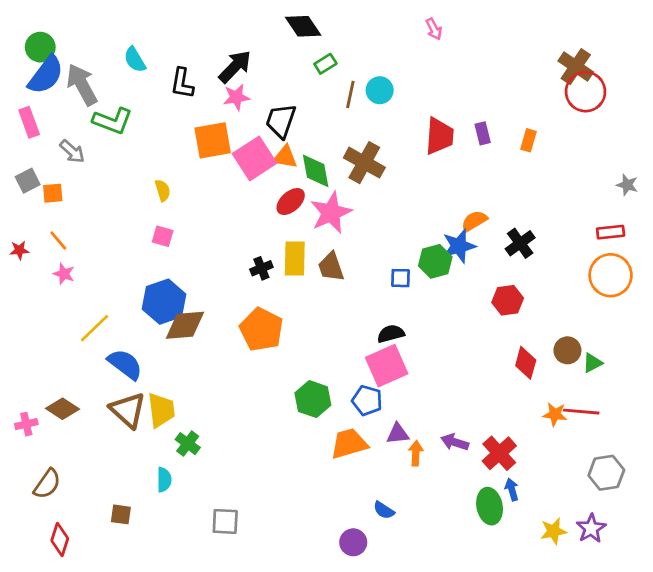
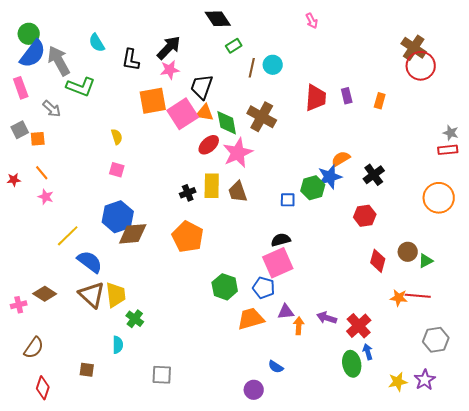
red rectangle: (611, 232) -> (448, 150), moved

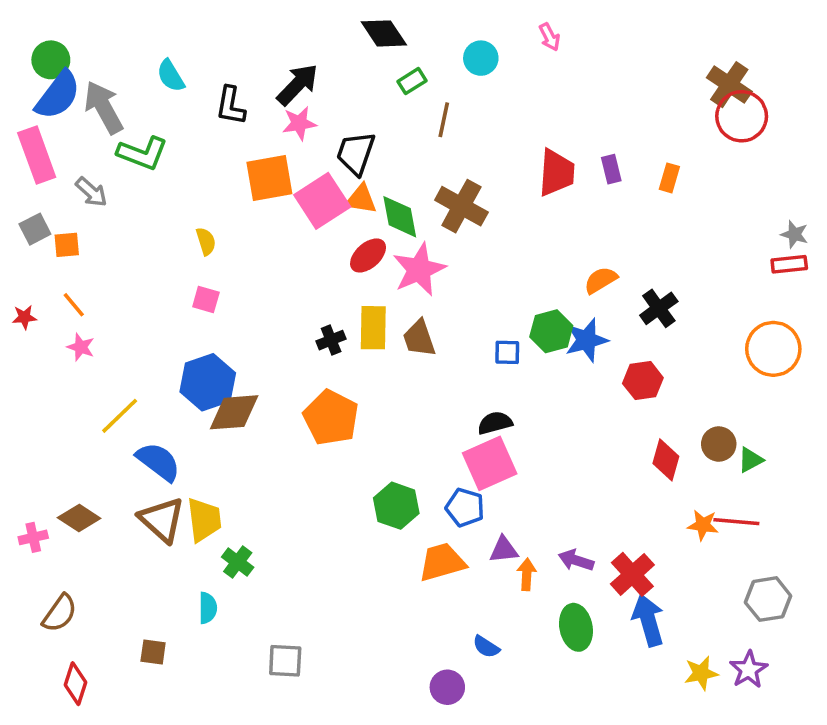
cyan circle: (273, 65) -> (481, 58), moved
pink rectangle: (21, 88) -> (37, 155), size x1.4
blue star: (330, 177) -> (587, 340), moved
blue arrow: (368, 352) -> (648, 620), size x1.8
green ellipse: (352, 364) -> (576, 627), moved

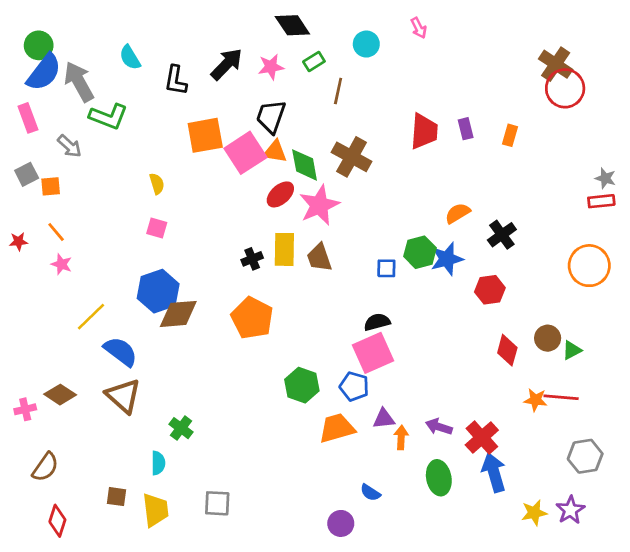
pink star: (299, 123) -> (271, 67), moved
pink rectangle: (37, 155) -> (28, 118), size x0.7
yellow trapezoid: (204, 520) -> (155, 510), moved

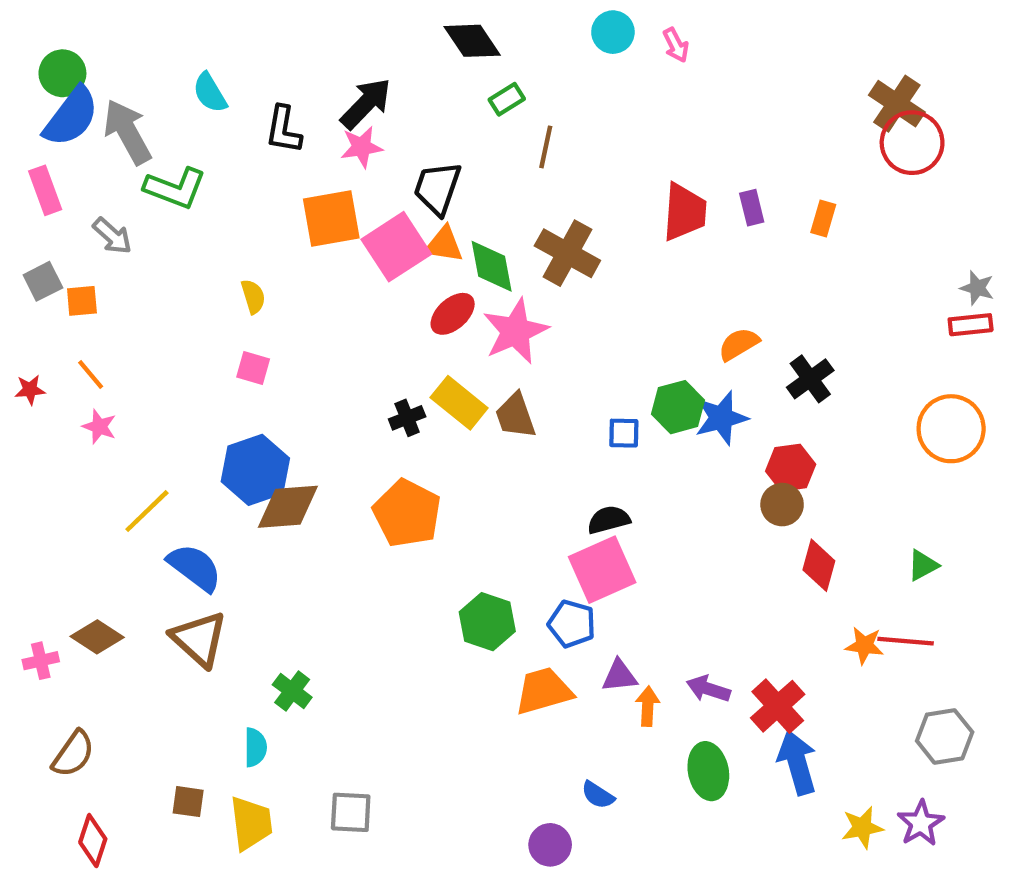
cyan circle: (366, 44) -> (613, 32), moved
pink star: (271, 67) -> (362, 147), moved
yellow rectangle: (284, 249) -> (459, 403), turned -52
brown circle: (548, 338) -> (782, 505), moved

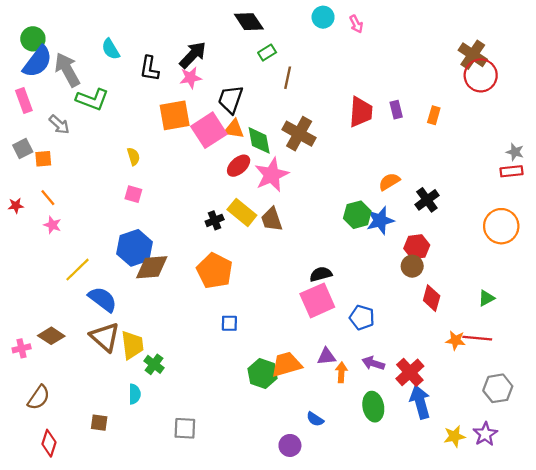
blue square: (624, 433) -> (229, 323), moved
green hexagon: (487, 622) -> (263, 374), moved
blue pentagon: (572, 624) -> (362, 318), moved
yellow trapezoid: (251, 823) -> (132, 345), moved

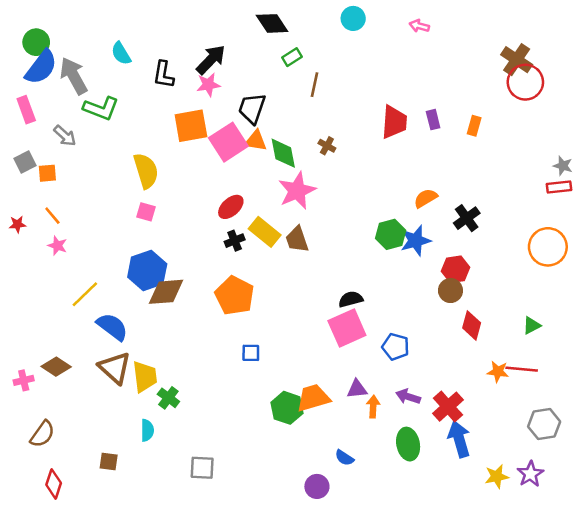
pink arrow: (356, 24) -> (419, 26), moved, turned 132
brown cross: (299, 134) -> (327, 146), size x0.5
yellow semicircle: (133, 156) -> (146, 171), size x1.8
red ellipse: (239, 166) -> (231, 207), moved

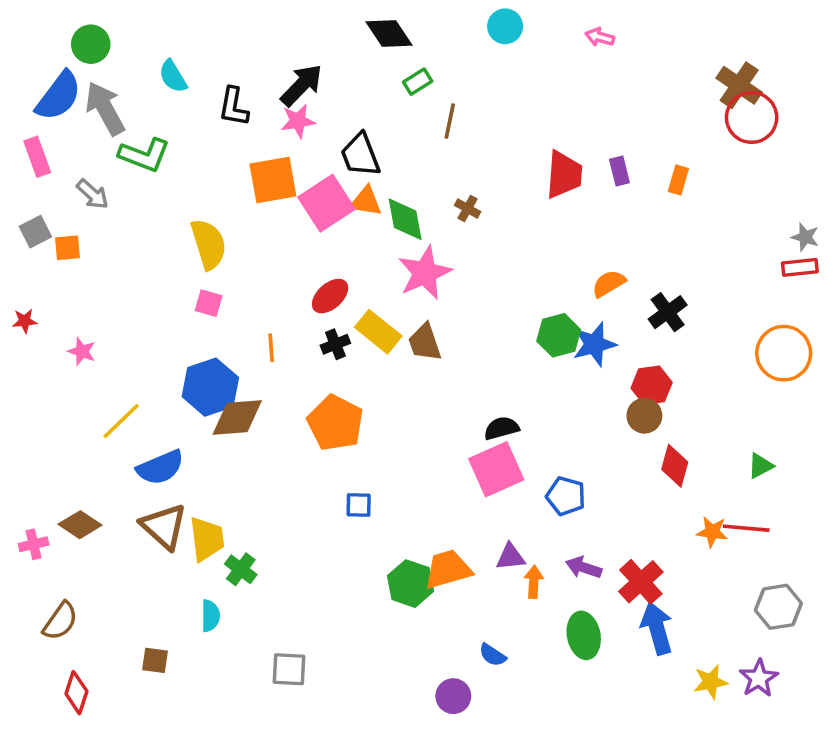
green circle: (36, 42) -> (91, 44), moved
black trapezoid: (252, 108) -> (360, 155), turned -40
orange line: (52, 216) -> (271, 348), moved, turned 36
blue semicircle: (112, 327) -> (160, 467), turned 120

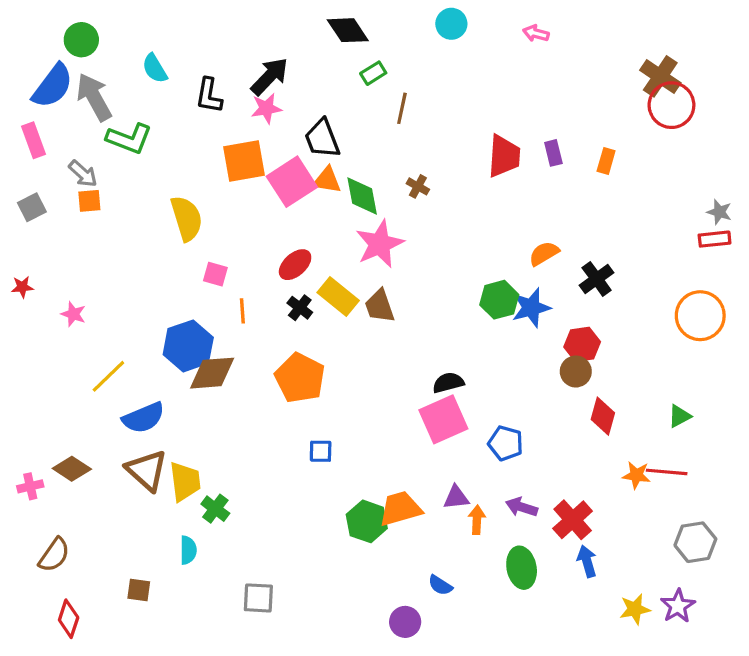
orange square: (67, 248) -> (89, 201), moved
pink square: (209, 303) -> (215, 274), moved
black cross: (335, 344) -> (300, 308), turned -30
blue arrow: (657, 628) -> (587, 561), size x0.7

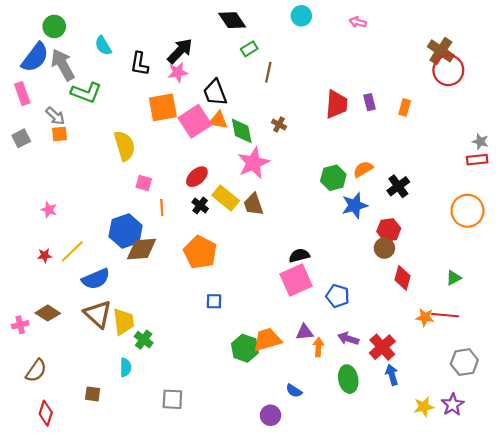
red star: (22, 287) -> (45, 255), moved
green hexagon: (499, 300) -> (333, 178), moved

